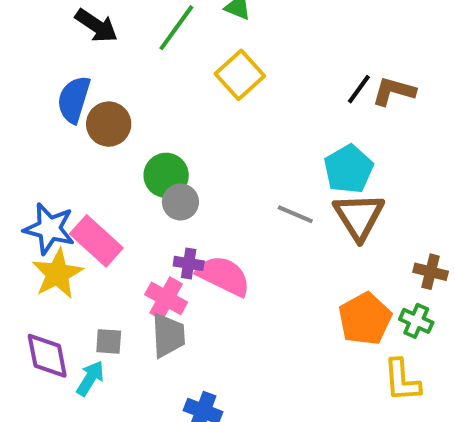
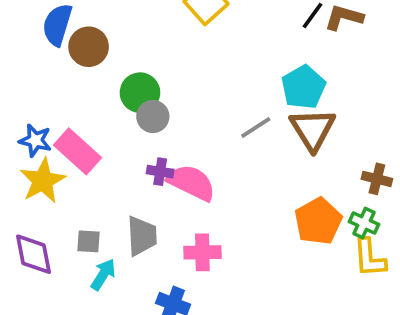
gray line: (295, 214) -> (256, 128), turned -56
blue star: (49, 229) -> (35, 140), size x0.7
pink cross: (166, 298) -> (202, 252), moved, turned -30
cyan arrow: (90, 378) -> (103, 274), moved
yellow L-shape: (402, 380) -> (370, 258), moved

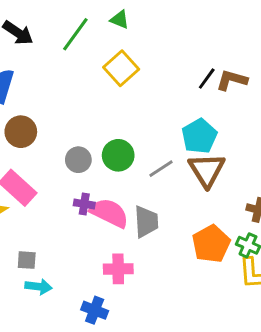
brown circle: (89, 47) -> (21, 132), moved
green circle: (140, 93) -> (118, 155), moved
gray trapezoid: (142, 236) -> (146, 222), moved
cyan arrow: (103, 274) -> (39, 287), turned 65

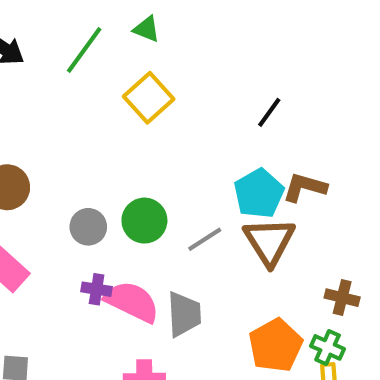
brown L-shape: (232, 80) -> (305, 187), moved

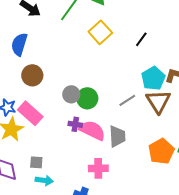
black line: (269, 112) -> (141, 39), moved
green circle: (144, 221) -> (87, 98), moved

